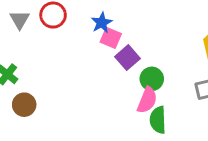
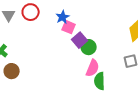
green circle: (152, 79) -> (89, 47), moved

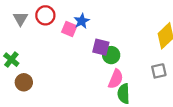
pink square: (69, 27) -> (69, 29), moved
purple square: (80, 40) -> (101, 47), turned -35

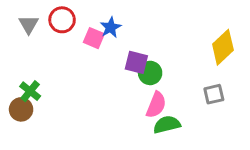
green cross: (11, 60) -> (30, 91), moved
brown circle: (24, 82) -> (21, 109), moved
green semicircle: (124, 94) -> (167, 125), turned 78

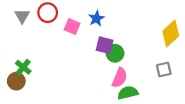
blue star: (111, 27) -> (96, 18), moved

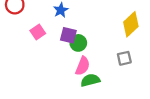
pink square: (72, 27) -> (38, 32), moved, turned 32

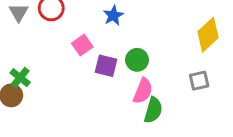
purple square: (68, 35) -> (106, 66), moved
green semicircle: (90, 80) -> (153, 110), turned 120

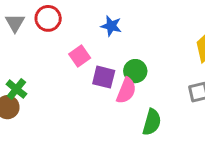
blue star: (113, 15) -> (111, 26), turned -30
pink semicircle: (143, 91) -> (126, 91), moved

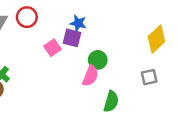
purple square: (104, 77) -> (72, 38), moved

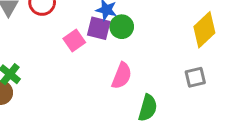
green circle: (98, 60) -> (122, 27), moved

